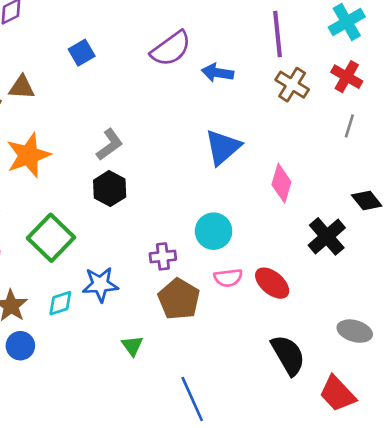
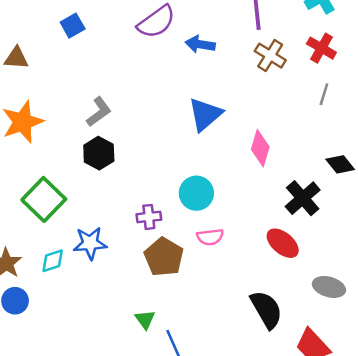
red ellipse: (272, 283) -> (283, 243), moved
green triangle: (132, 346) -> (145, 319), moved

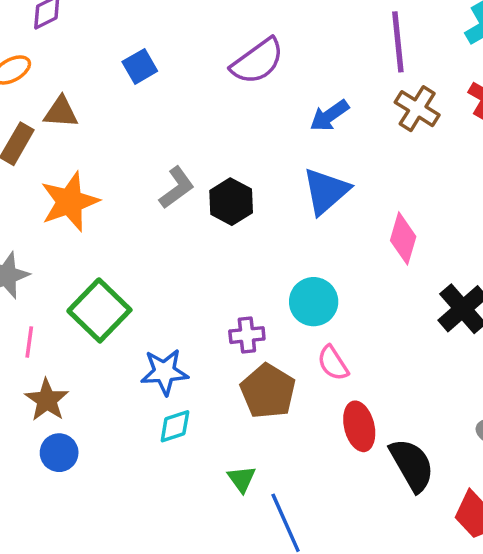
blue arrow: (200, 44) -> (329, 116), moved, turned -44
black hexagon: (99, 153) -> (231, 202), moved
pink semicircle: (210, 237) -> (333, 363), turned 64
red ellipse: (283, 243) -> (359, 426), moved, turned 36
cyan diamond: (53, 261) -> (175, 426), moved

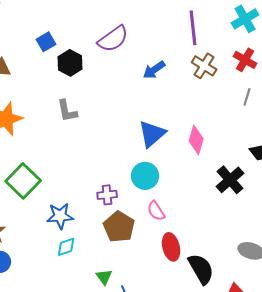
gray L-shape: (177, 188) -> (67, 111), turned 115
blue triangle: (326, 191) -> (152, 134), moved
black hexagon: (231, 202) -> (70, 63), moved

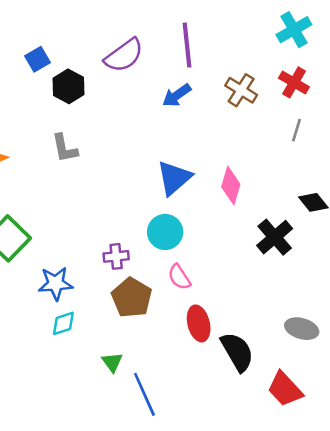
purple line: (193, 28) -> (187, 45), moved

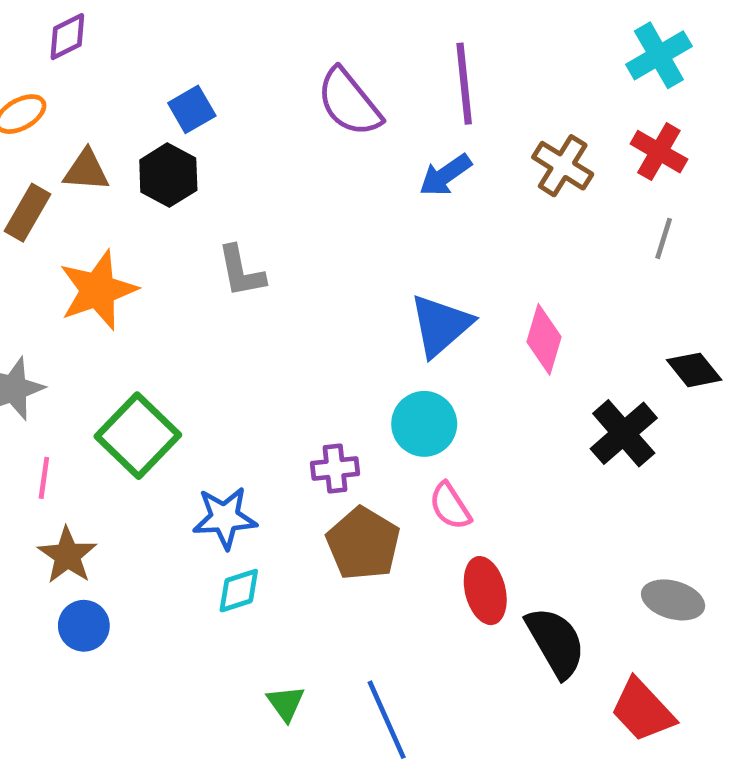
purple semicircle: (124, 55) -> (349, 102), turned 87
black hexagon: (68, 86) -> (168, 175), moved
green triangle: (112, 362) -> (286, 703), moved

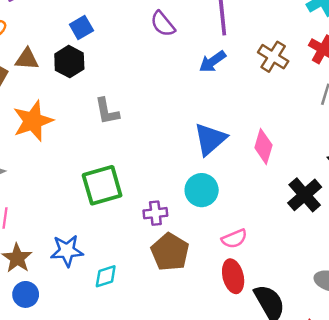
purple semicircle: (349, 102) -> (163, 24), size x0.7
green square: (138, 436) -> (102, 185), moved, turned 30
pink semicircle: (450, 506) -> (234, 239), moved, turned -80
blue star: (225, 518) -> (67, 251), moved

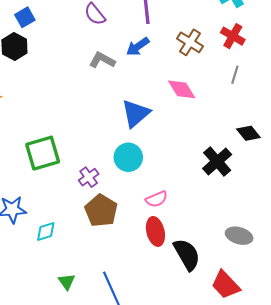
gray L-shape: (107, 111) -> (102, 60), moved, turned 130
pink diamond: (263, 146) -> (182, 89), moved, turned -48
purple cross: (155, 213) -> (89, 177), turned -30

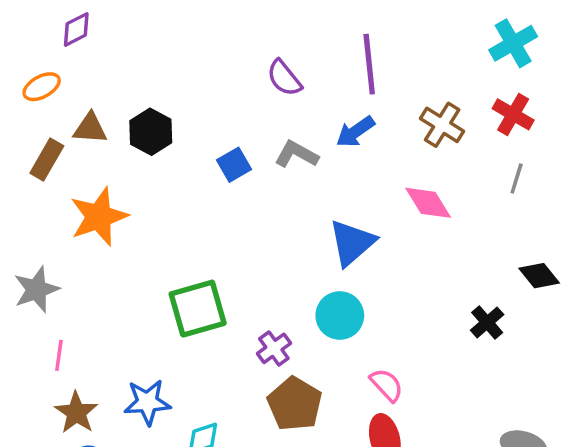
blue square: (25, 17) -> (234, 165), moved
black cross: (217, 161) -> (487, 322), size x0.7
pink semicircle: (157, 199) -> (387, 385), turned -110

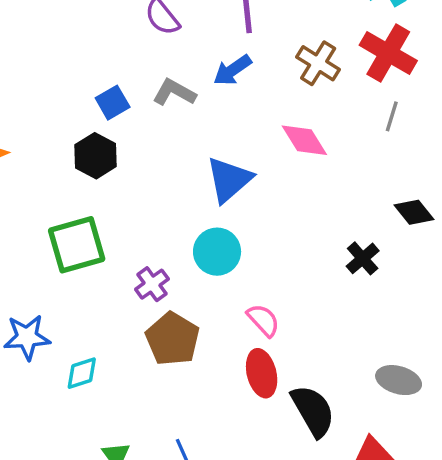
red cross: (513, 114) -> (388, 53), size x1.4
black hexagon: (151, 132) -> (95, 156), moved

